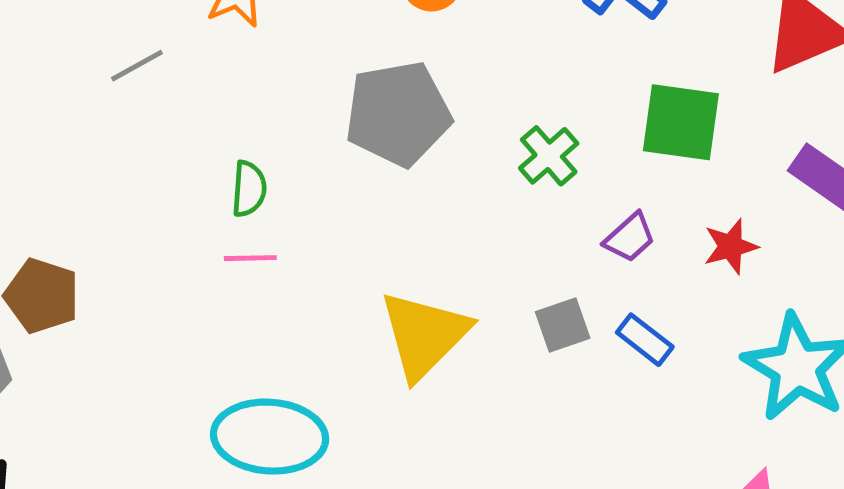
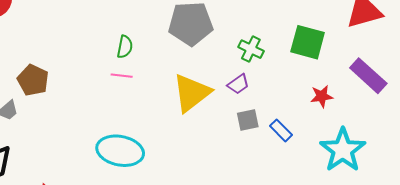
green cross: (549, 156) -> (251, 49), turned -30
purple trapezoid: (630, 238) -> (238, 84), moved
yellow triangle: (424, 335) -> (192, 93), moved

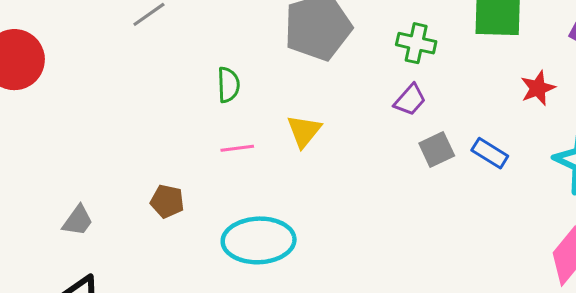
pink line: (122, 76) -> (237, 148), moved
brown pentagon: (33, 80) -> (167, 201), moved, size x0.7
yellow triangle: (192, 93) -> (304, 131), moved, size x0.6

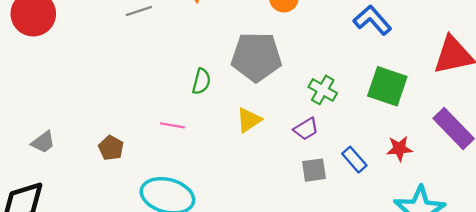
green semicircle: (228, 85) -> (201, 81), moved
yellow triangle: (304, 131) -> (249, 120), moved
blue rectangle: (490, 153) -> (354, 160), moved

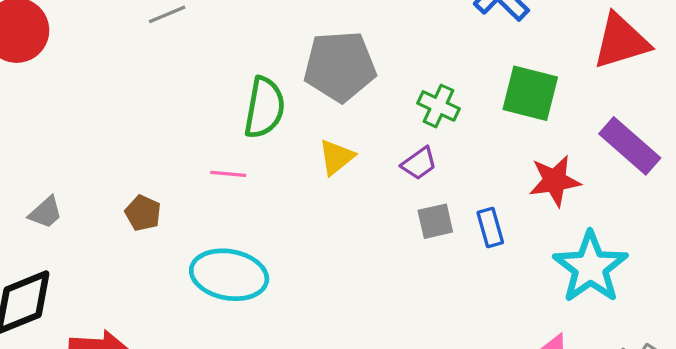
green semicircle: (201, 81) -> (264, 108), size x1.6
red star: (399, 149) -> (555, 181), size x1.4
blue rectangle: (354, 160) -> (490, 228), moved, turned 30

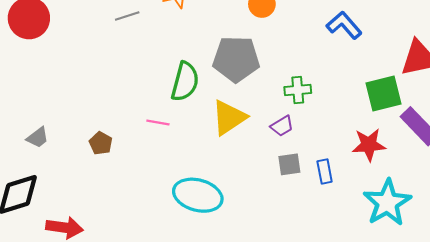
green square: (530, 93) -> (383, 94), moved, turned -33
green cross: (438, 106) -> (298, 90), turned -35
yellow triangle: (336, 157) -> (229, 118), size x1.5
cyan ellipse: (229, 275) -> (198, 195), moved

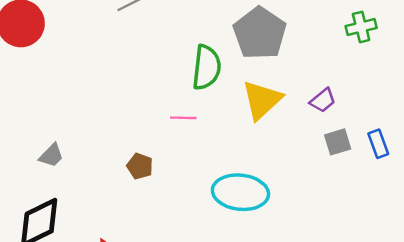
gray pentagon: (236, 59) -> (260, 33), turned -30
green cross: (298, 90) -> (361, 27), moved
brown pentagon: (101, 143) -> (140, 166), moved

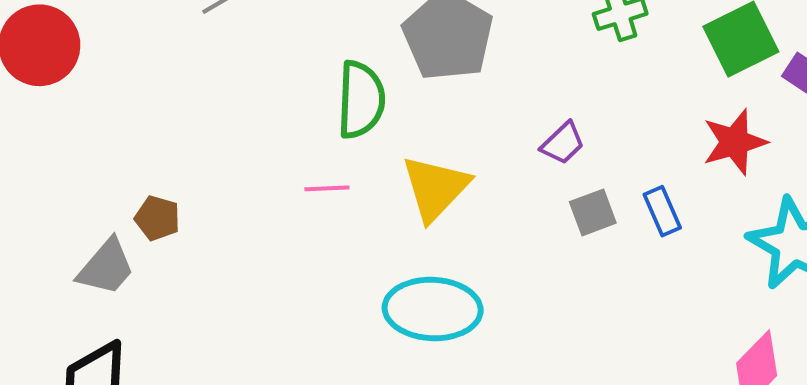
yellow triangle: (262, 100) -> (435, 188), moved
gray trapezoid: (51, 155) -> (106, 267), size x1.4
brown pentagon: (140, 166) -> (157, 218), moved

